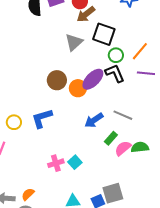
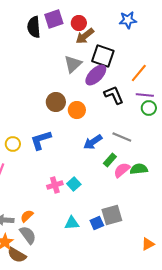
green circle: (116, 55) -> (149, 108), moved
purple ellipse: (93, 79) -> (96, 75), moved

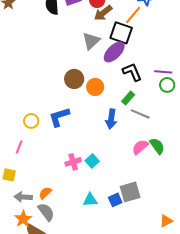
orange line: (139, 73) -> (133, 15), moved
blue arrow: (93, 142) -> (111, 119), turned -48
green rectangle: (110, 160) -> (128, 98), moved
green semicircle: (139, 169) -> (157, 146), turned 60

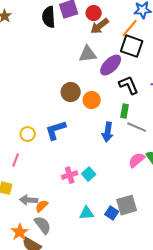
black square: (121, 33) -> (132, 46), moved
gray triangle: (91, 41) -> (88, 54), turned 36
green rectangle: (128, 98) -> (125, 111), turned -32
gray arrow: (23, 197) -> (29, 200), moved
blue square: (115, 200) -> (112, 213), turned -32

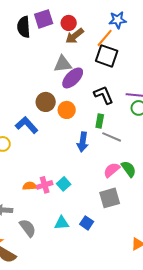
purple ellipse: (111, 65) -> (73, 78), moved
blue L-shape: (56, 130) -> (27, 125), moved, turned 65
gray square: (127, 205) -> (110, 198), moved
orange semicircle: (42, 206) -> (30, 186), moved, turned 40
gray semicircle: (43, 225) -> (28, 228), moved

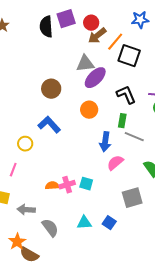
orange line: (105, 38) -> (115, 42), moved
brown circle: (46, 102) -> (51, 89), moved
pink semicircle: (112, 170) -> (115, 163), moved
cyan square: (64, 184) -> (86, 184), turned -32

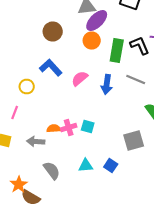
black L-shape: (126, 95) -> (140, 46), moved
orange circle: (89, 110) -> (92, 40), moved
green rectangle: (122, 121) -> (117, 50), moved, size x1.6
pink semicircle: (115, 163) -> (80, 78), moved
gray arrow: (26, 210) -> (36, 142), moved

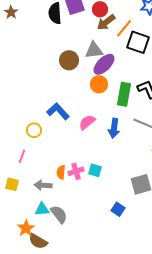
brown circle: (53, 32) -> (69, 60), moved
orange semicircle: (54, 128) -> (61, 172), turned -80
cyan triangle: (86, 166) -> (42, 209), moved

